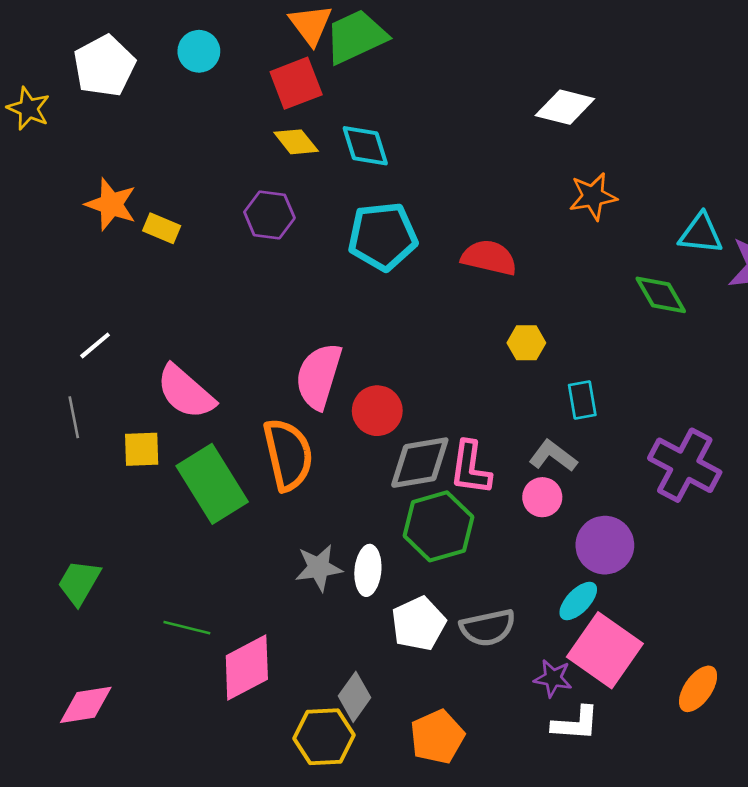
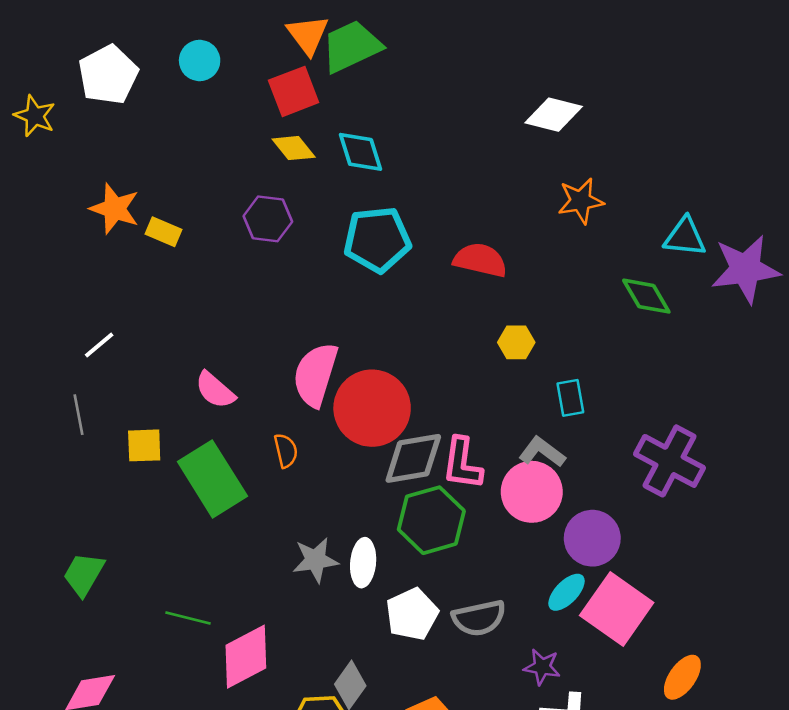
pink semicircle: (186, 392) -> (215, 390), moved, size x0.7
red circle: (377, 411) -> (372, 408), size x1.6
orange semicircle: (288, 455) -> (286, 451), size x0.5
pink circle: (542, 497) -> (532, 492), size x1.6
pink square: (605, 650) -> (617, 609), moved

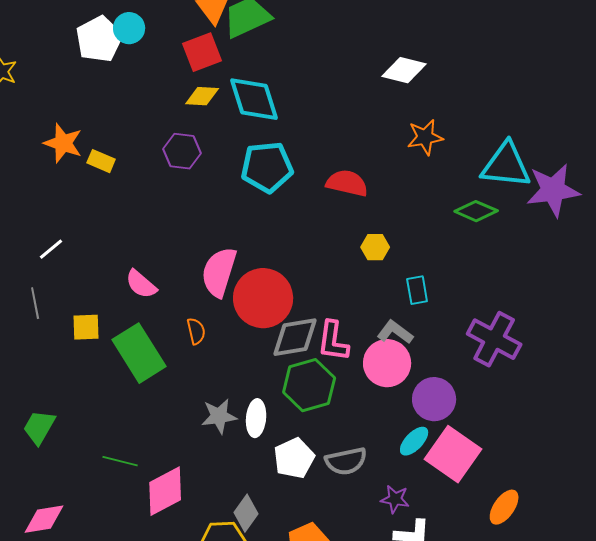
white pentagon: (108, 75) -> (99, 39), moved
yellow diamond: (294, 148) -> (202, 96), turned -48
cyan diamond: (360, 152) -> (254, 99), size x1.4
cyan triangle: (685, 237) -> (506, 165), size x1.5
green diamond: (646, 296) -> (476, 211), turned -36

